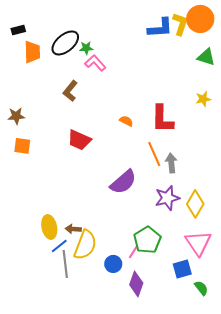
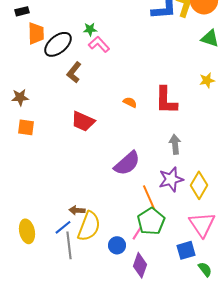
black ellipse: (65, 43) -> (58, 44), moved
orange line: (154, 154) -> (149, 197), moved
yellow ellipse: (49, 227) -> (27, 231), moved

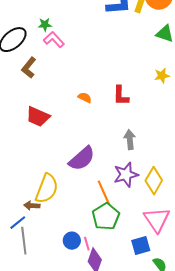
red L-shape: (166, 100) -> (121, 96), size x0.7
yellow semicircle: (89, 226) -> (47, 189), moved
pink line: (137, 233) -> (87, 244), moved, turned -48

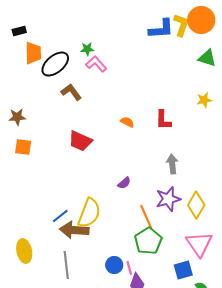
brown L-shape: (29, 68) -> (71, 92), turned 105
purple semicircle: (82, 159) -> (124, 183), size x0.5
brown arrow: (32, 206) -> (74, 230), size x1.8
blue line: (18, 223) -> (60, 216), moved

